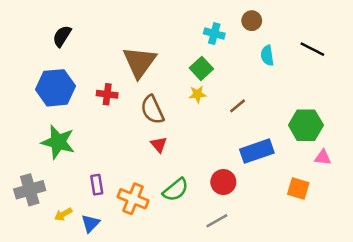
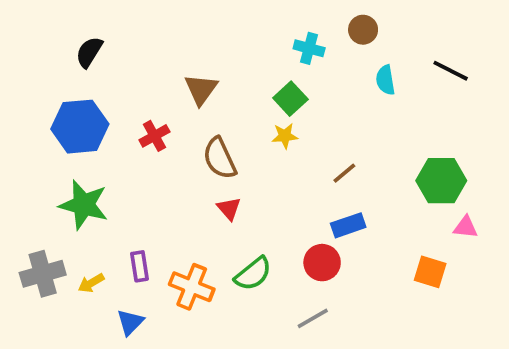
brown triangle: (139, 62) -> (201, 89), size x0.7
red cross: (107, 94) -> (154, 136), turned -36
brown line: (238, 106) -> (344, 173), moved
blue rectangle: (257, 151) -> (348, 225), moved, size x0.7
yellow arrow: (63, 214) -> (91, 283), moved

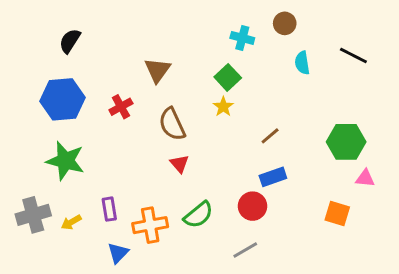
yellow star: (285, 136) -> (223, 107), turned -30
orange cross: (192, 287) -> (150, 225), turned -32
blue triangle: (130, 322) -> (118, 253), moved

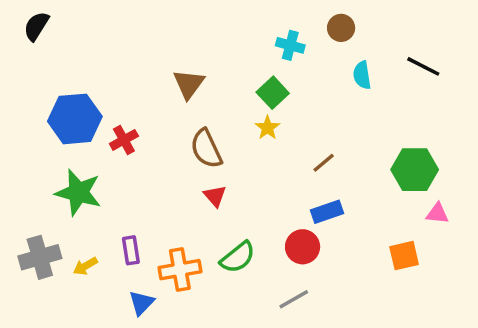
black semicircle: (70, 41) -> (36, 26), moved
red cross: (121, 107) -> (124, 140), moved
orange square: (337, 213) -> (404, 256), turned -30

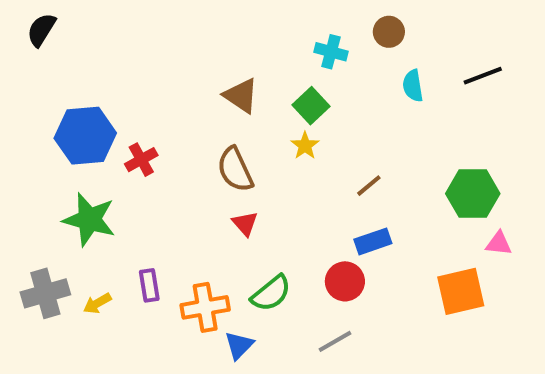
black line: (423, 66) -> (483, 76), turned -48
brown triangle: (189, 84) -> (241, 96), moved, turned -32
orange square: (404, 256) -> (461, 291), size x1.4
blue triangle: (141, 303) -> (239, 345), moved

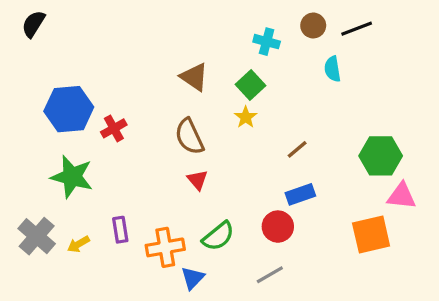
black line: (483, 76) -> (357, 29), moved
pink triangle: (499, 243) -> (402, 196), size x1.4
gray cross: (45, 293) -> (37, 236), turned -33

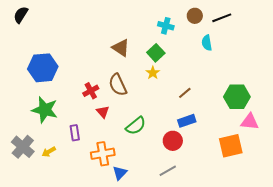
red cross: (114, 128) -> (91, 91), moved
red triangle: (197, 180) -> (103, 112), moved
purple rectangle: (120, 230) -> (75, 133), moved
green semicircle: (218, 236) -> (136, 126), moved

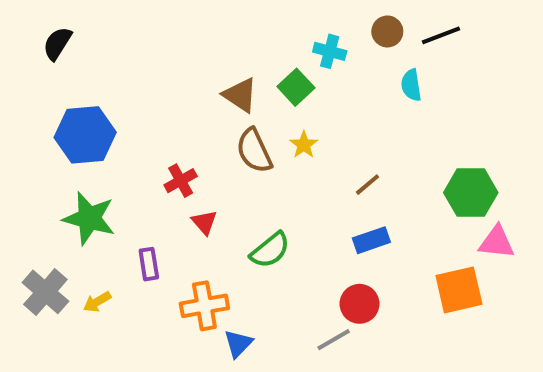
black semicircle: (21, 15) -> (57, 43), moved
green square: (156, 53) -> (296, 87), moved
brown semicircle: (118, 85) -> (254, 151), moved
red circle: (173, 141) -> (360, 304), moved

